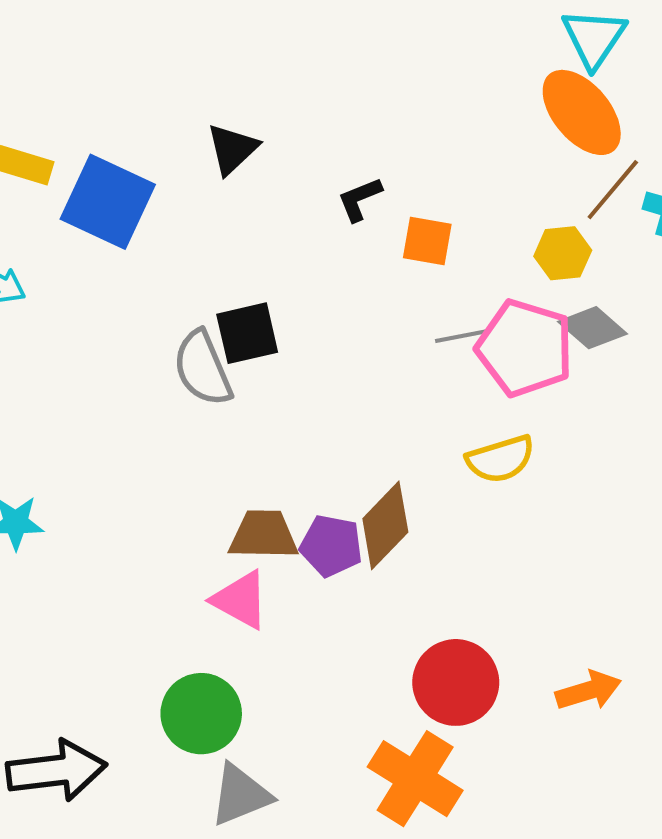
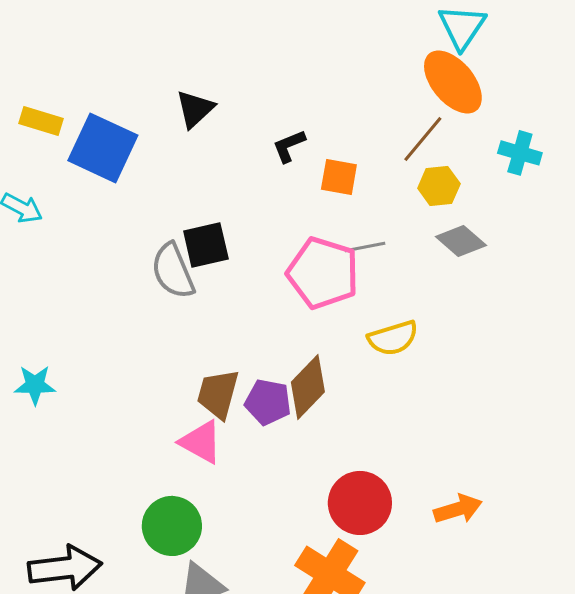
brown line: (613, 190) -> (423, 139), moved
pink pentagon: (525, 348) -> (323, 273), moved
brown trapezoid: (263, 535) -> (218, 394), turned -76

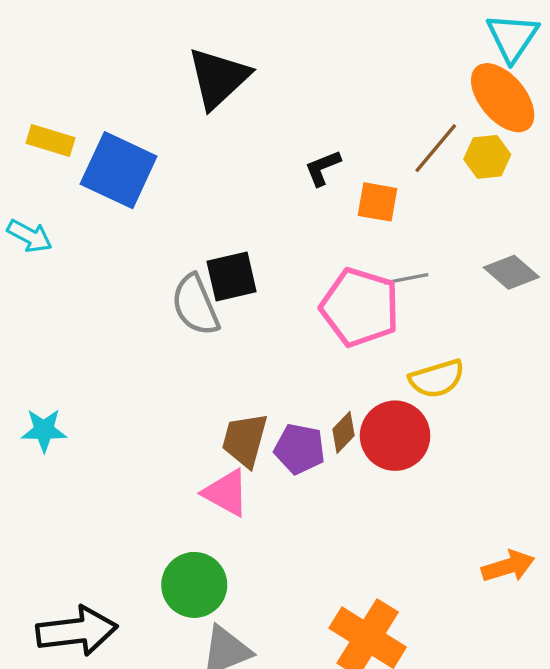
black triangle: (195, 109) -> (218, 78), moved, size x1.5
brown line: (423, 139) -> (436, 148), moved
yellow hexagon: (439, 186) -> (487, 157), moved
brown diamond: (308, 387) -> (343, 432), size x0.6
red circle: (360, 503) -> (395, 436), moved

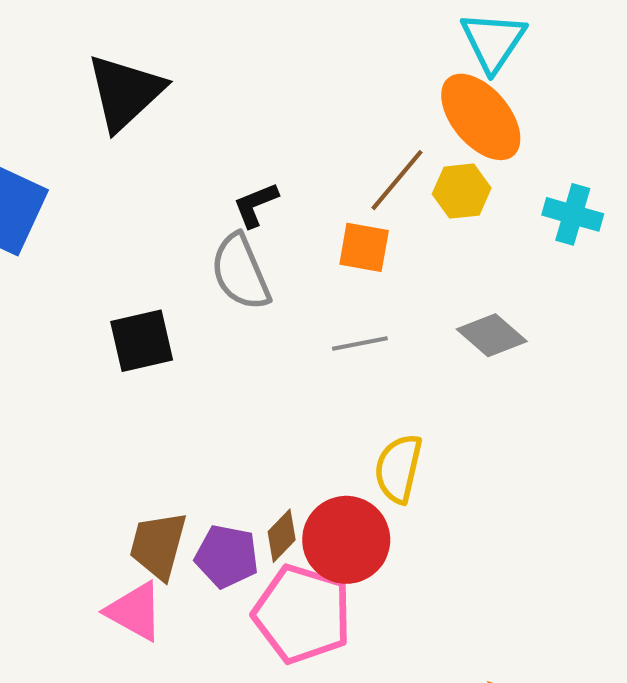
orange square: (378, 202) -> (364, 247), moved
gray semicircle: (195, 305) -> (240, 272), moved
pink pentagon: (360, 307) -> (302, 614), moved
yellow semicircle: (437, 379) -> (398, 468), turned 120

